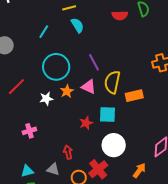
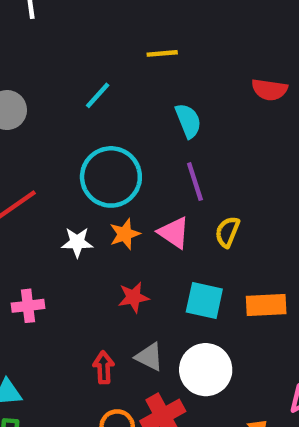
cyan semicircle: (77, 25) -> (188, 121), moved
yellow semicircle: (112, 82) -> (227, 232), size x0.6
orange rectangle: (134, 96) -> (266, 305), moved
red star: (86, 123) -> (133, 297), moved
gray triangle: (53, 169) -> (149, 357), moved

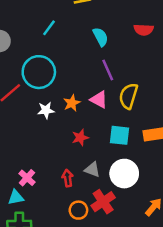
red semicircle: (269, 90) -> (144, 30), moved
cyan circle: (111, 177) -> (39, 72), moved
yellow semicircle: (227, 232) -> (128, 96), size x1.5
pink cross: (28, 306) -> (27, 178), moved, turned -35

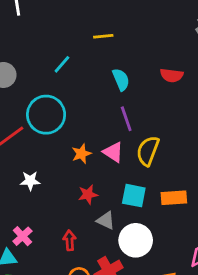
white star: (46, 110) -> (30, 181), moved
gray triangle: (92, 170) -> (106, 220), moved

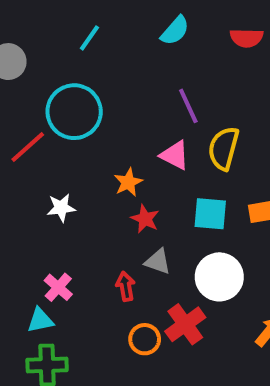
cyan semicircle: (121, 80) -> (175, 31), moved, turned 70
orange star: (81, 154) -> (128, 182), moved
red star: (88, 194) -> (145, 219), turned -30
gray triangle: (106, 220) -> (158, 261), moved

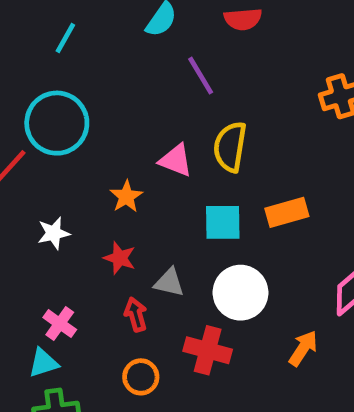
purple line: (188, 106) -> (201, 76), moved
red star: (145, 219) -> (120, 258), moved
red cross: (185, 324) -> (208, 350), turned -33
orange circle: (145, 339) -> (141, 377), moved

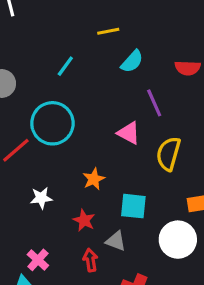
pink triangle: (176, 160) -> (129, 133), moved
cyan square: (223, 222) -> (133, 206), moved
white circle: (240, 293) -> (178, 240), moved

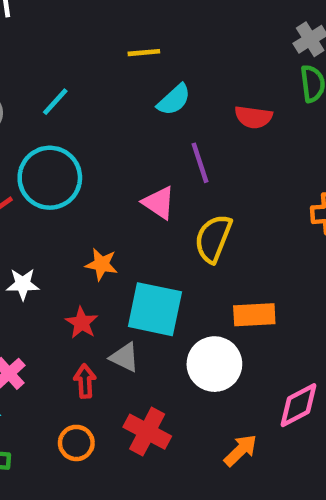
cyan line: (65, 66) -> (55, 102), moved
orange star: (94, 179) -> (101, 264), turned 30
cyan square: (133, 206) -> (155, 309), size x1.4

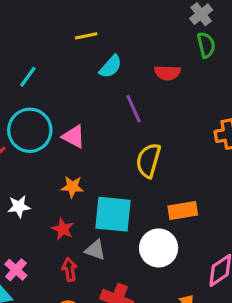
pink triangle: (159, 203) -> (74, 137), moved

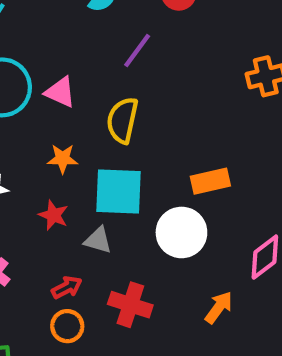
purple line: (134, 109) -> (137, 50), turned 64
yellow semicircle: (148, 160) -> (122, 120), moved
red arrow: (69, 270) -> (67, 287), moved, turned 75

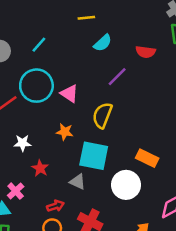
orange rectangle: (210, 181) -> (147, 158), turned 30
red star: (53, 215) -> (40, 168), moved

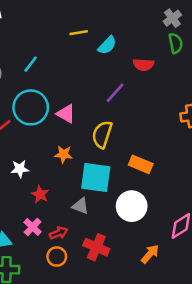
cyan semicircle: (103, 43) -> (107, 45), moved
orange rectangle: (147, 158) -> (141, 164), moved
pink cross: (16, 191) -> (33, 227), moved

